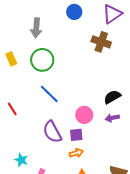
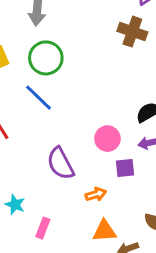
blue line: (49, 94) -> (39, 98), moved
purple square: (76, 135) -> (125, 168), moved

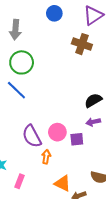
pink circle: (107, 139) -> (57, 132), moved
orange arrow: (96, 194) -> (46, 157), moved, turned -64
orange triangle: (105, 231) -> (63, 183), turned 30

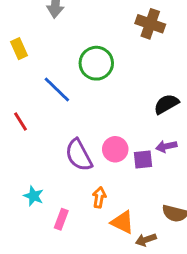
green circle: (22, 62) -> (96, 63), moved
purple arrow: (93, 122) -> (166, 146), moved
orange arrow: (46, 157) -> (99, 197), moved

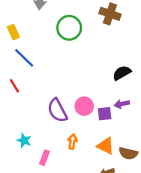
green circle: (96, 63) -> (69, 28), moved
blue line: (57, 89) -> (24, 58), moved
orange triangle: (123, 222) -> (106, 146), moved

